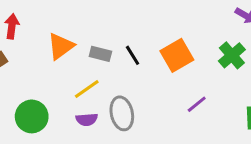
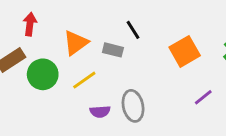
black line: (133, 55) -> (133, 30), moved
yellow line: (87, 89) -> (84, 80), moved
green circle: (32, 116) -> (43, 74), moved

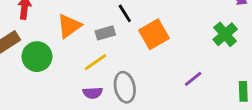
gray rectangle: (113, 50) -> (105, 33), turned -30
orange square: (185, 51) -> (154, 34), moved
yellow line: (84, 80) -> (96, 62), moved

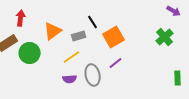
purple line: (193, 79) -> (116, 63), moved

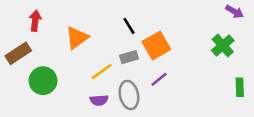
gray rectangle: (79, 36) -> (129, 57), moved
green circle: (30, 53) -> (43, 81), moved
green rectangle: (178, 78) -> (240, 87), moved

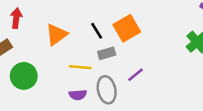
black line: (129, 26) -> (97, 31), moved
orange square: (156, 45) -> (127, 28), moved
yellow line: (102, 72) -> (80, 67), turned 40

